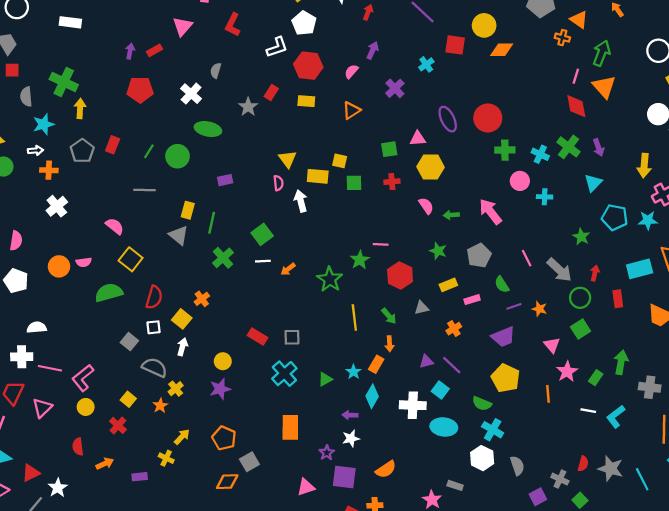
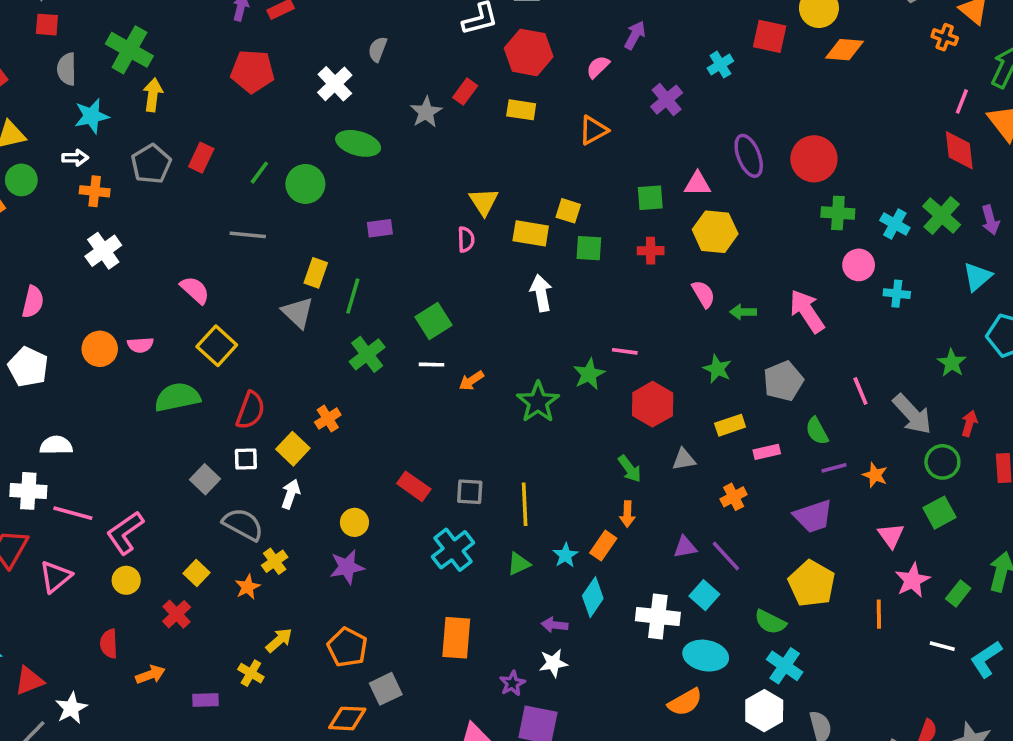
white arrow: (301, 201) -> (541, 293), moved
yellow line: (354, 317) -> (525, 504), moved
orange semicircle: (386, 469) -> (685, 702), moved

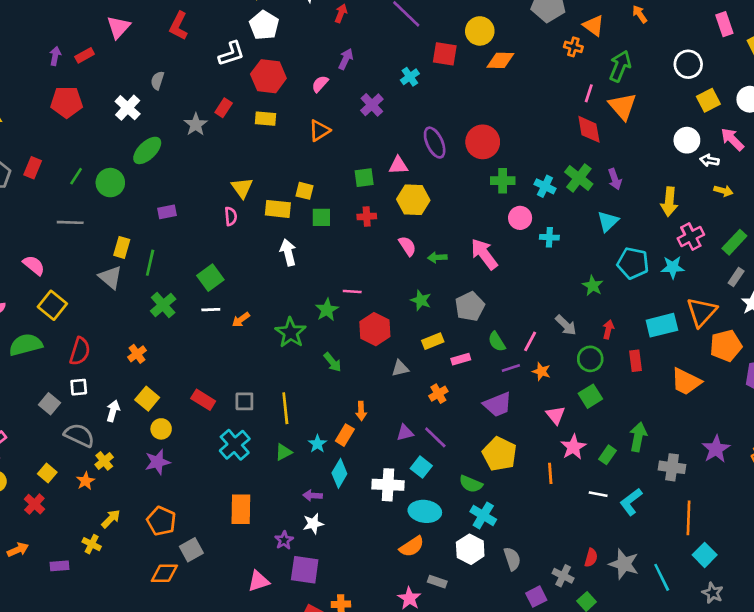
green ellipse: (358, 143) -> (147, 150), turned -56
pink line: (860, 391) -> (530, 341), moved, turned 54
gray arrow: (912, 414) -> (566, 325), size x0.7
yellow square: (293, 449) -> (147, 399), moved
green arrow: (630, 469) -> (333, 362), moved

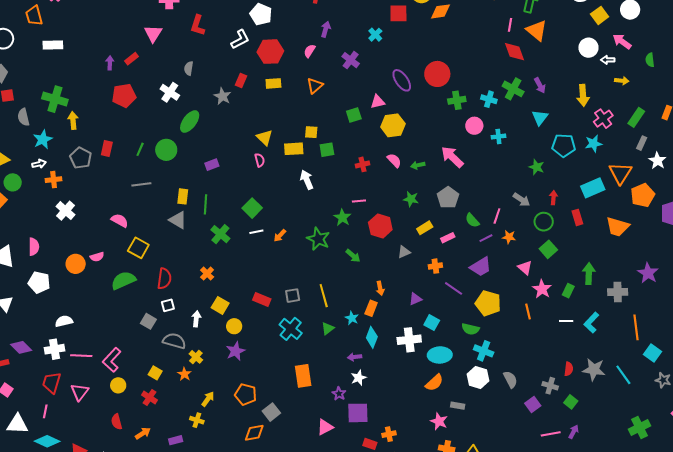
red cross: (367, 217) -> (362, 164), moved
orange cross: (438, 394) -> (435, 266), turned 32
purple line: (435, 437) -> (454, 288), moved

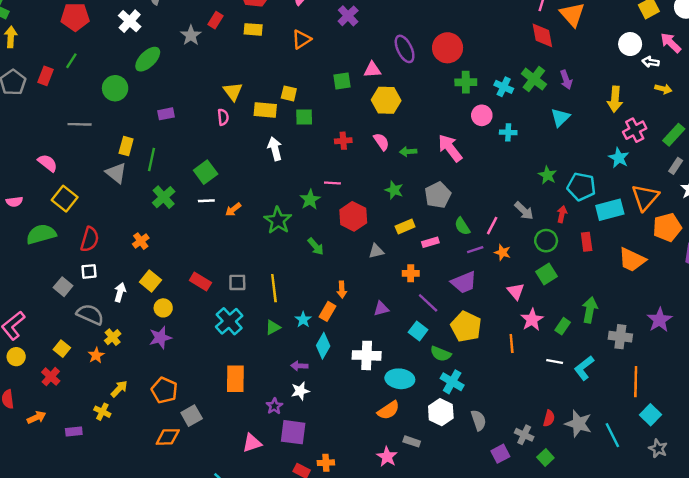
cyan star: (594, 144) -> (619, 158), turned 30
cyan pentagon: (564, 145) -> (581, 187), moved
green line: (140, 149) -> (71, 61), moved
cyan square: (432, 323) -> (418, 331), moved

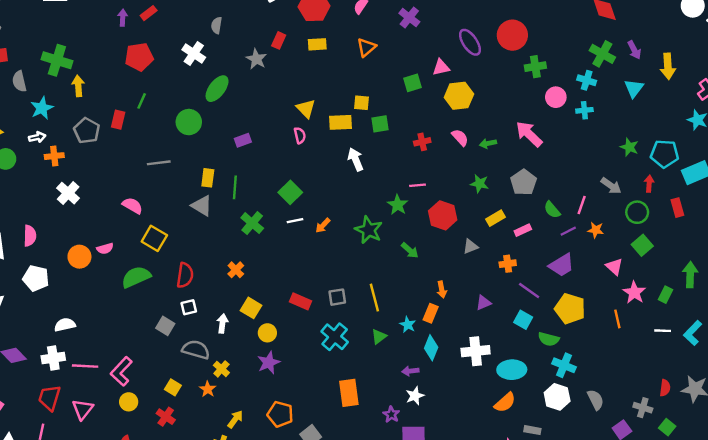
cyan cross: (504, 87) -> (587, 80), moved
yellow arrow: (615, 99) -> (668, 66), moved

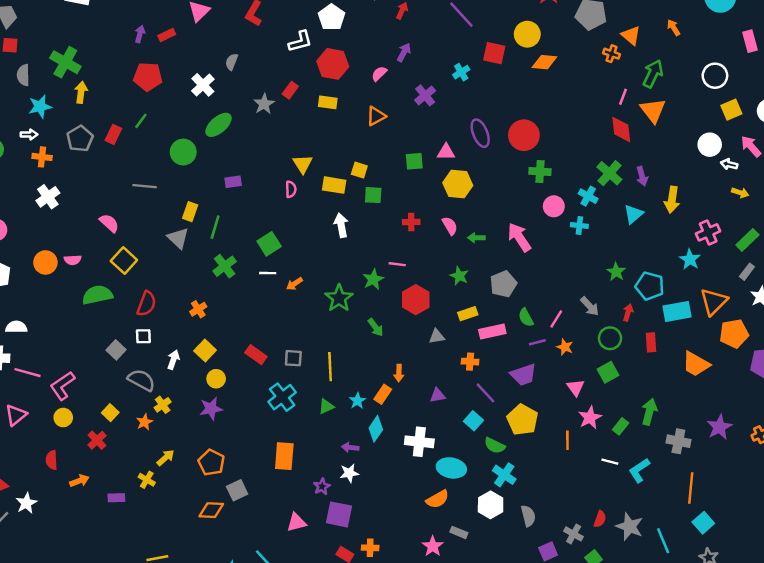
pink rectangle: (523, 230) -> (492, 332), size x1.5

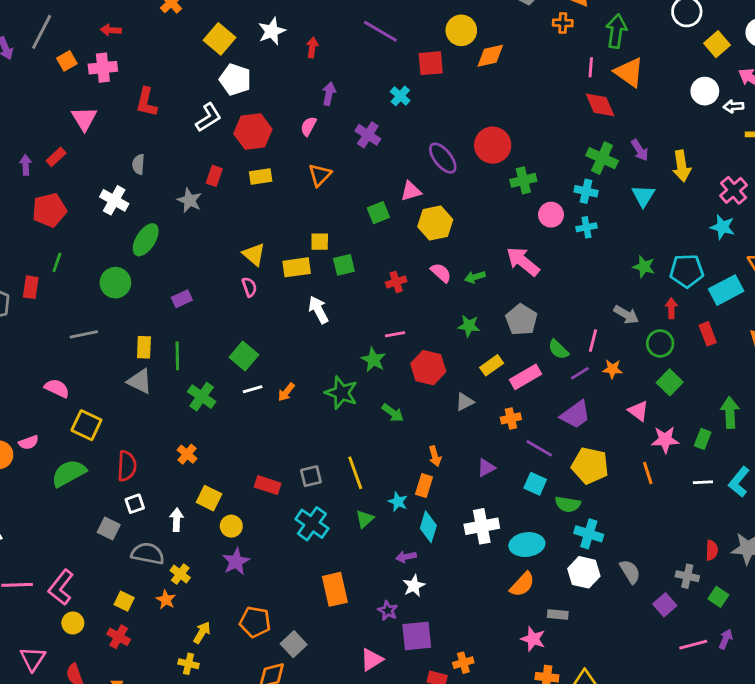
pink triangle: (16, 415) -> (33, 659), moved
pink star: (590, 418) -> (665, 440), turned -30

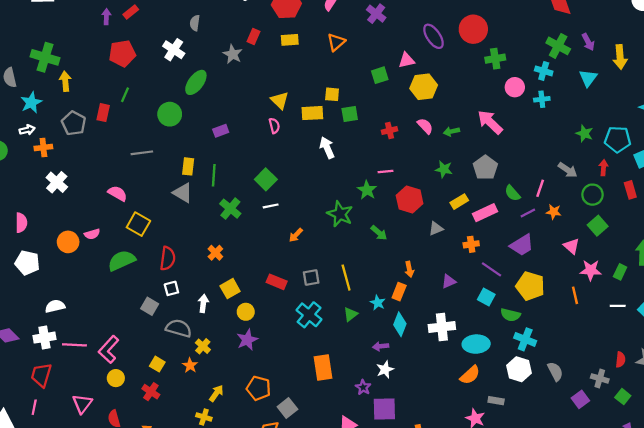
orange arrow: (286, 392) -> (296, 235), moved
yellow square: (209, 498) -> (230, 289), turned 30

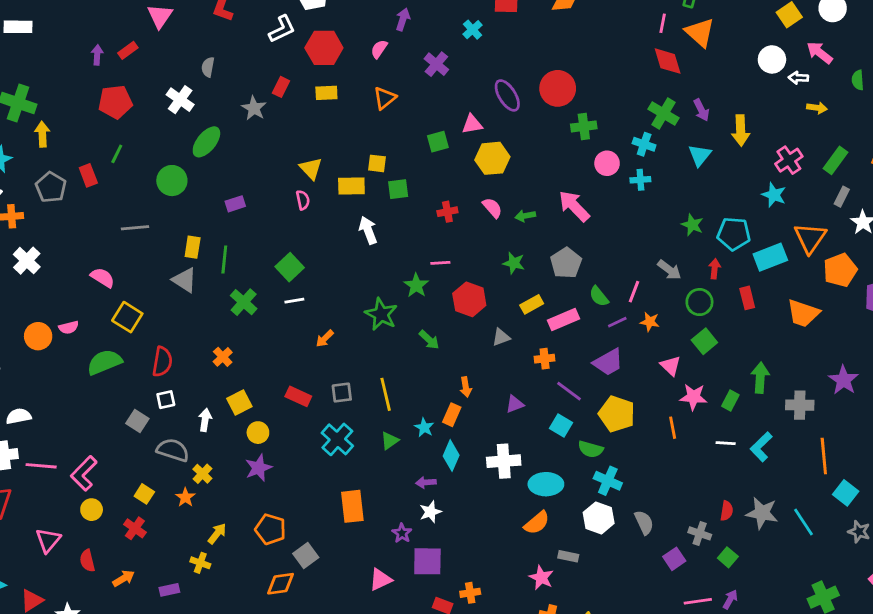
red rectangle: (103, 113) -> (88, 175), turned -36

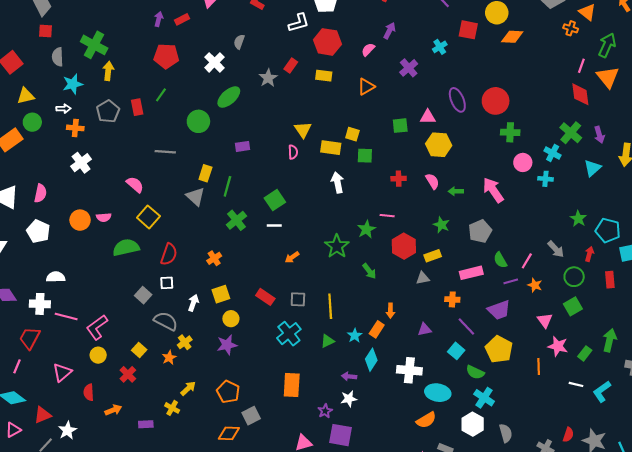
yellow rectangle: (532, 304) -> (433, 256), moved

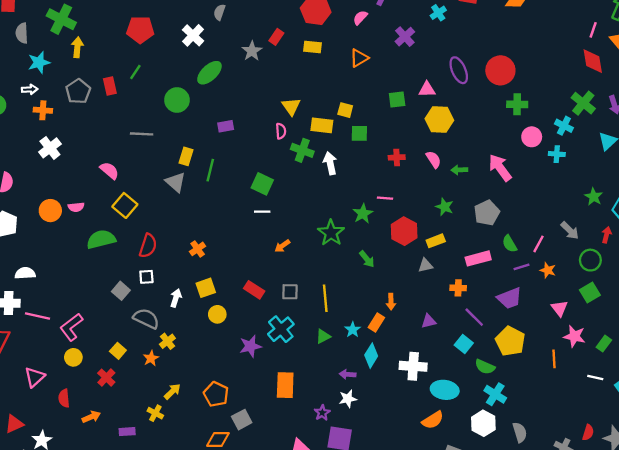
green square: (275, 200) -> (262, 184), turned -30
green cross: (236, 220) -> (302, 150), moved, turned -30
purple star: (227, 345) -> (250, 346), moved

